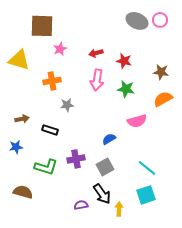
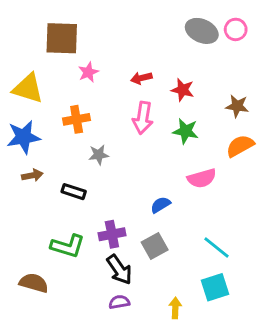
blue star: (16, 147) -> (24, 137), moved, size x1.6
black arrow: (102, 194) -> (119, 270), moved

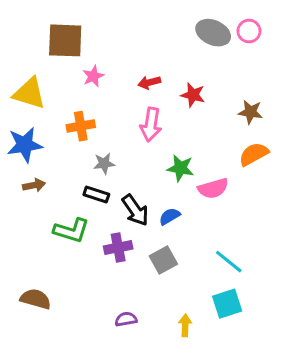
green star: (186, 131) -> (180, 168), moved
black rectangle: (74, 192) -> (96, 195), moved
green L-shape: (68, 246) -> (71, 230), moved
black arrow: (119, 270) -> (135, 210), moved

